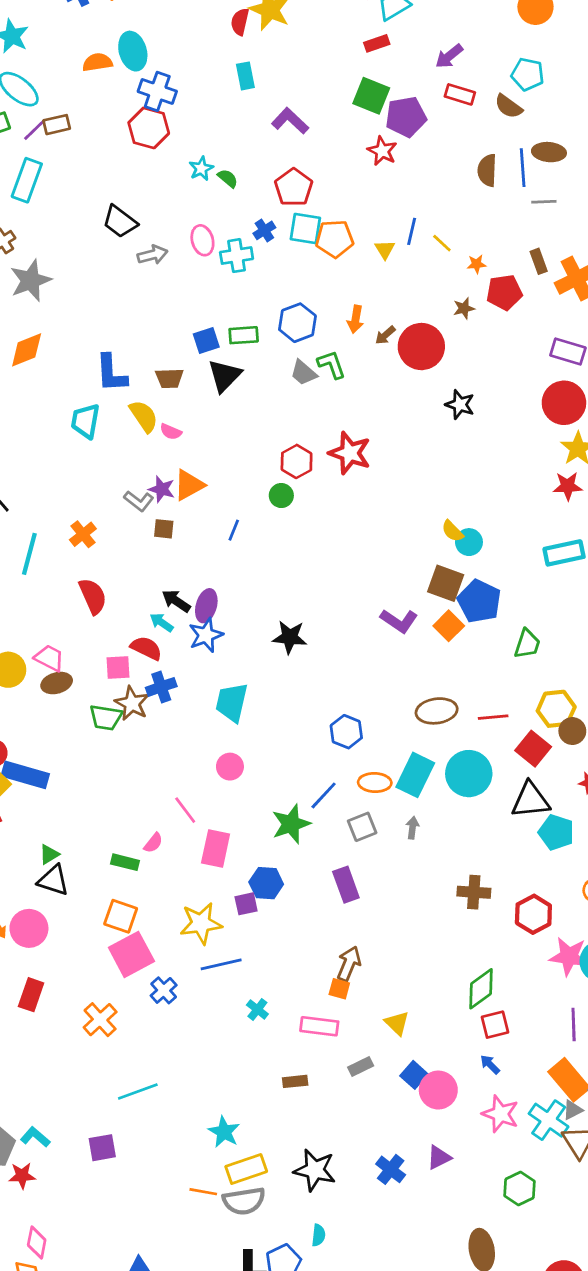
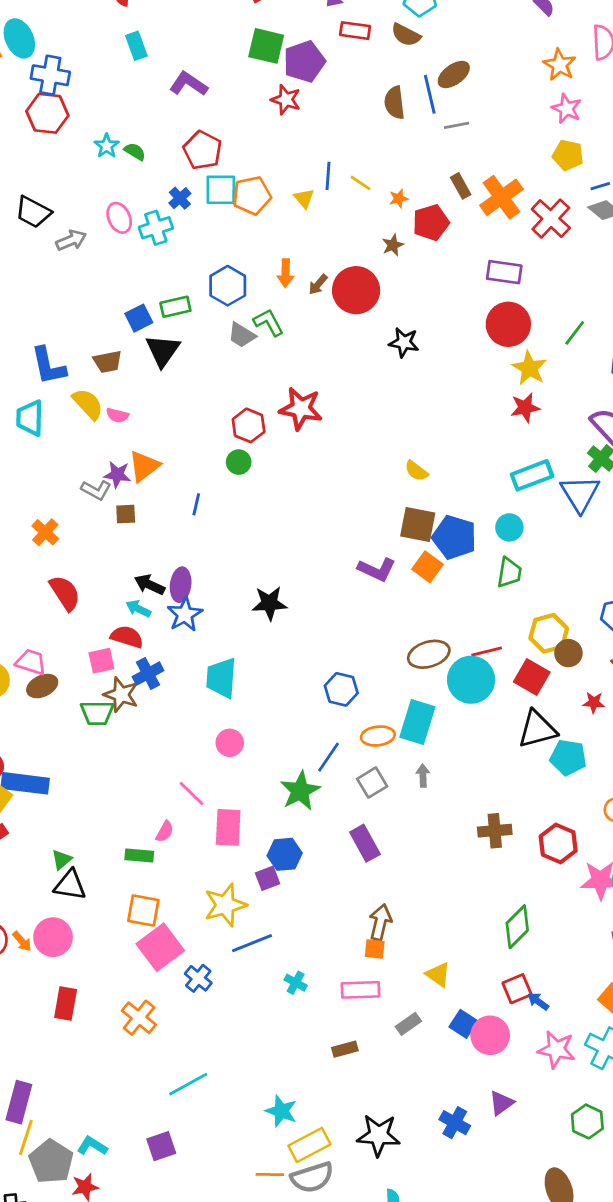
brown ellipse: (549, 152) -> (454, 75), turned -32
cyan circle: (469, 542) -> (509, 527), moved
cyan circle: (469, 774) -> (471, 680), moved
red square: (495, 1025) -> (517, 989), moved

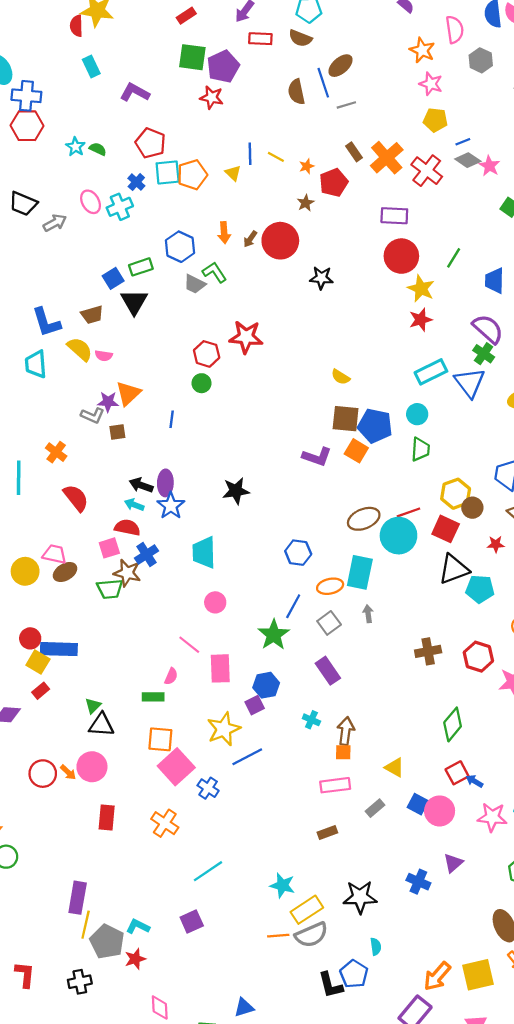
cyan cross: (296, 983) -> (311, 720), moved

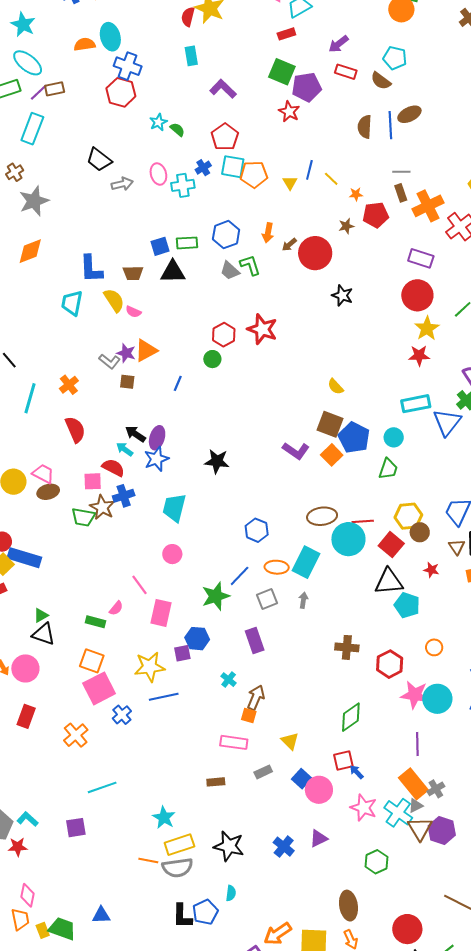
gray line: (346, 105) -> (401, 172), moved
black triangle: (134, 302) -> (173, 272), turned 44

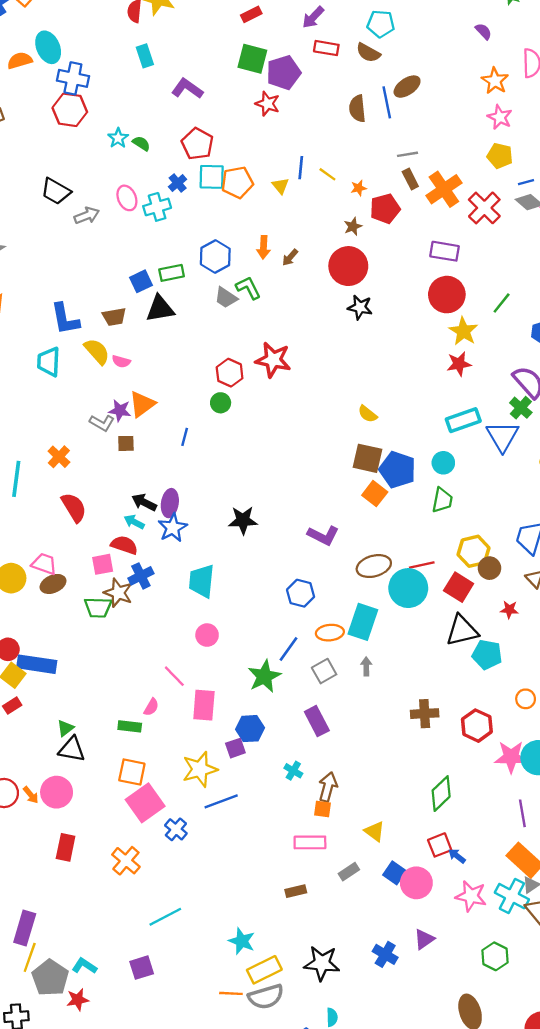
red circle: (315, 253) -> (348, 266), moved
purple L-shape: (296, 451) -> (323, 535), moved

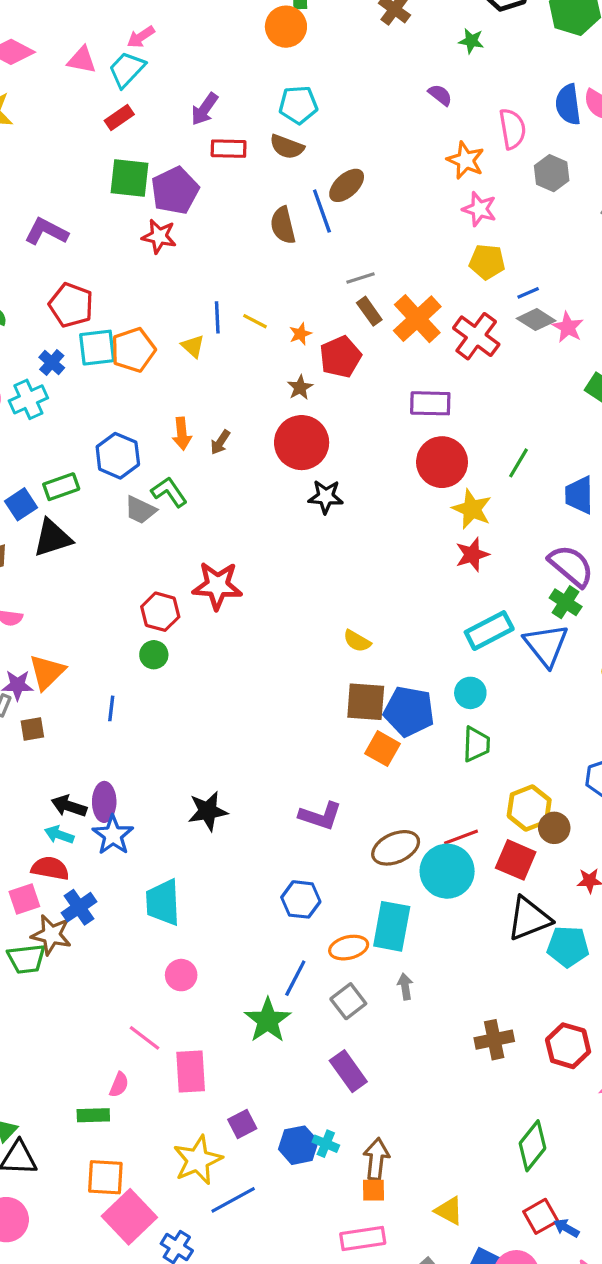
blue hexagon: (250, 729) -> (298, 1145), moved

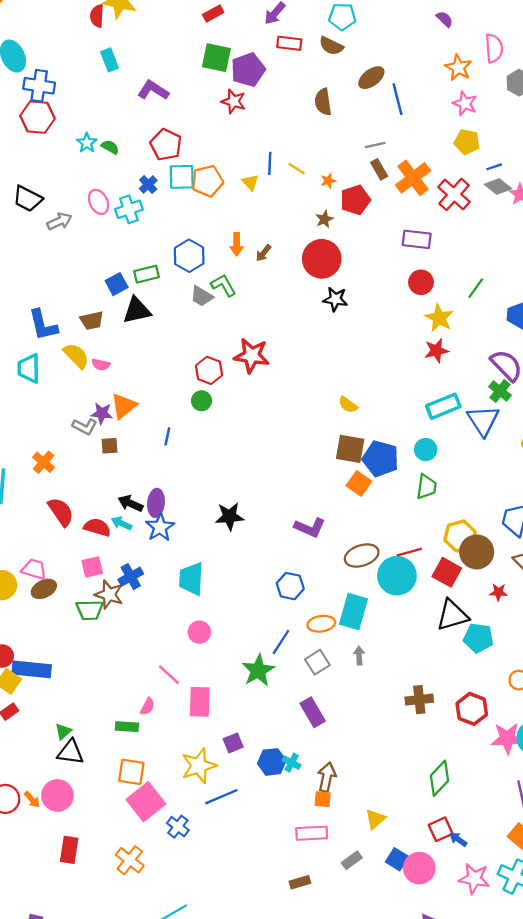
blue line: (322, 211) -> (397, 99), moved
red circle: (442, 462) -> (421, 282), size x0.7
brown circle: (554, 828) -> (477, 552), size x1.5
red semicircle: (50, 868) -> (97, 527), moved
yellow triangle: (449, 1211) -> (375, 819), turned 45

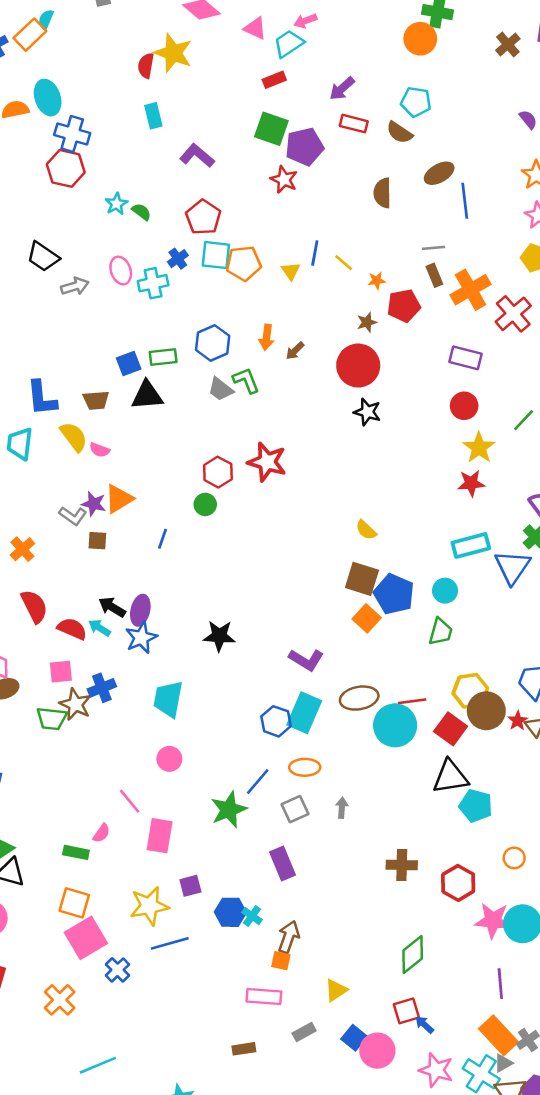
red star: (498, 592) -> (518, 721), moved, turned 30
cyan rectangle: (354, 611) -> (304, 713), moved

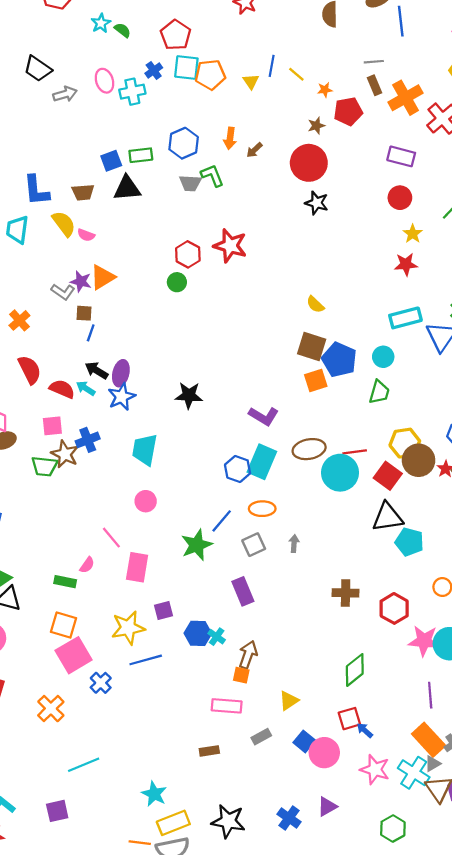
gray trapezoid: (221, 389) -> (190, 183), turned -35
yellow star: (479, 448) -> (413, 234), size x0.7
blue line: (163, 539) -> (91, 333), moved
orange square: (367, 618) -> (316, 380), turned 30

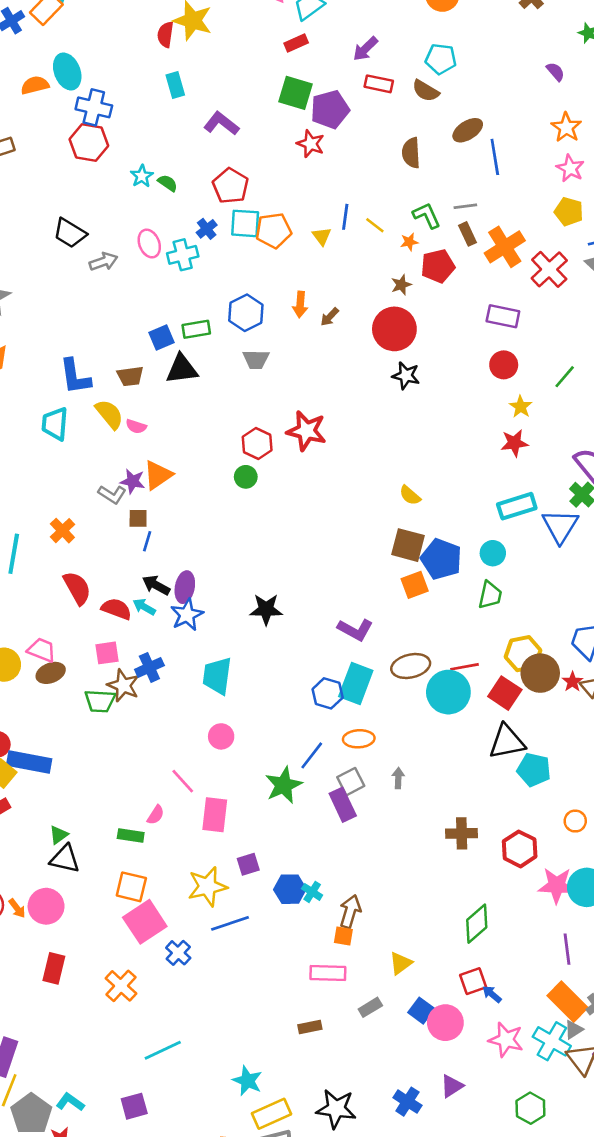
green L-shape: (212, 175) -> (427, 216), moved
purple rectangle: (243, 591) -> (343, 805), moved

